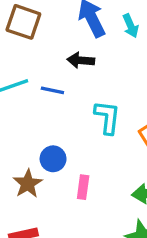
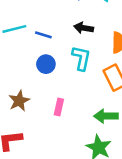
black arrow: (81, 60) -> (84, 28), moved
blue circle: (53, 159) -> (46, 64), moved

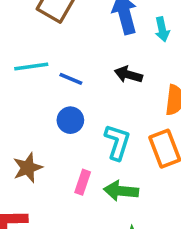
cyan L-shape: (81, 58) -> (117, 142), moved
green arrow: (106, 116) -> (121, 191), moved

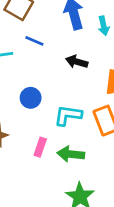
blue line: (71, 79) -> (34, 41), moved
cyan L-shape: (117, 142) -> (68, 115), turned -100

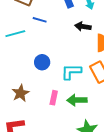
black arrow: (77, 62) -> (83, 26), moved

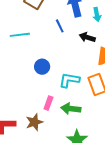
blue line: (40, 20) -> (60, 26), moved, turned 40
brown star: (20, 93) -> (34, 122), moved

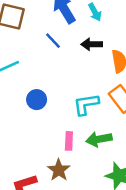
blue circle: (42, 67) -> (37, 100), moved

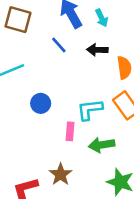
pink rectangle: (69, 141) -> (70, 131), moved

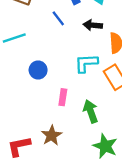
cyan L-shape: (90, 110) -> (86, 63), moved
green arrow: (102, 145) -> (91, 111), turned 75

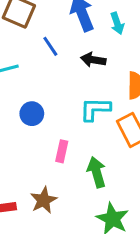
blue line: (58, 18) -> (50, 46), moved
black arrow: (93, 25) -> (93, 60), moved

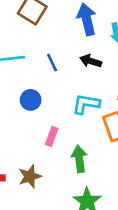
blue line: (50, 46) -> (52, 63), moved

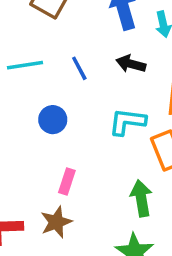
pink rectangle: (52, 136) -> (67, 182), moved
green arrow: (79, 159) -> (141, 198), moved

